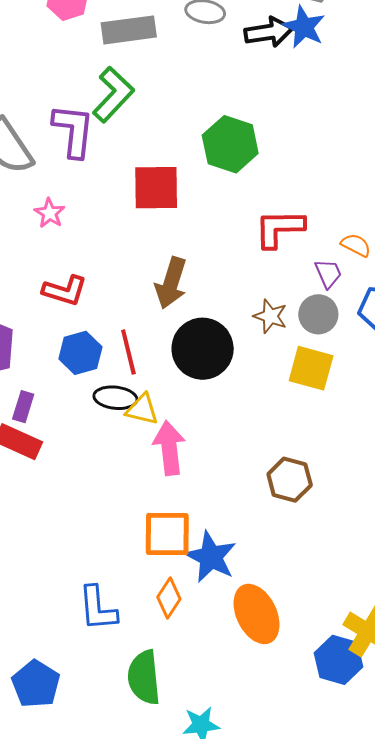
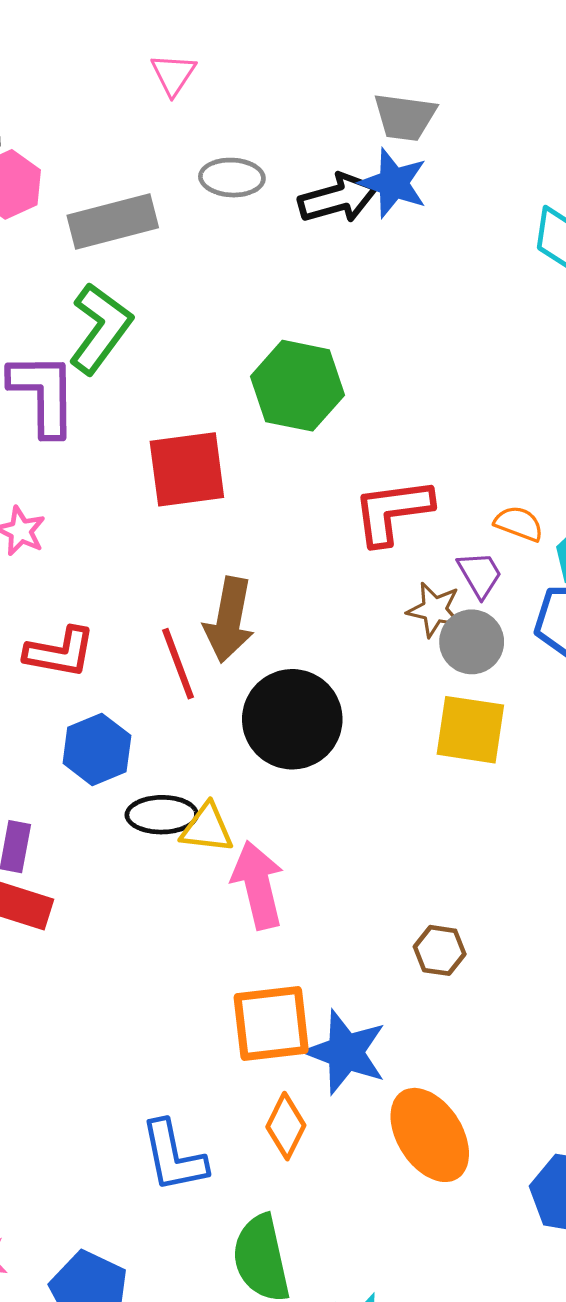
brown star: (270, 316) -> (434, 610), moved
red line: (128, 352) -> (178, 664), moved
brown hexagon: (290, 480) -> (440, 950), moved, size x0.7

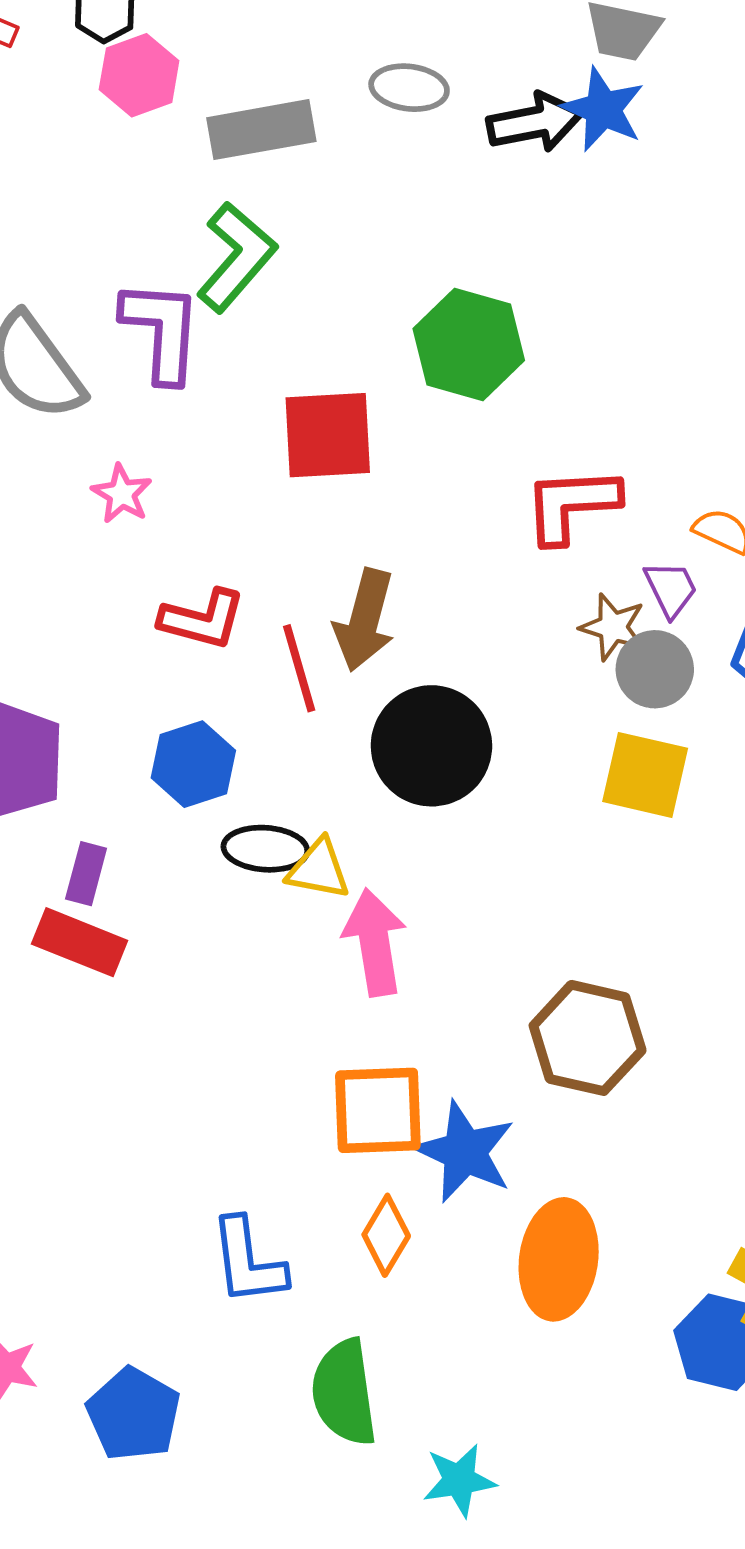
red L-shape: (60, 652) -> (202, 619), moved
brown hexagon: (440, 950) -> (588, 1038), size x1.8
orange ellipse: (430, 1135) -> (559, 1259), turned 36

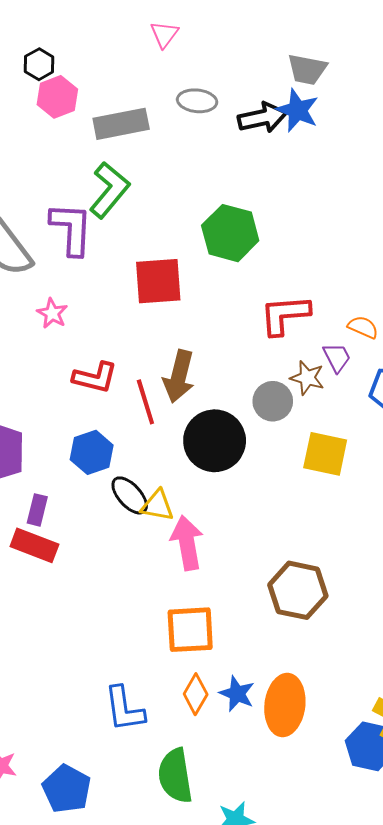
gray circle: (655, 669) -> (273, 401), moved
black ellipse: (265, 849) -> (130, 495), turned 45
blue star: (465, 1152) -> (237, 694), moved, size x0.7

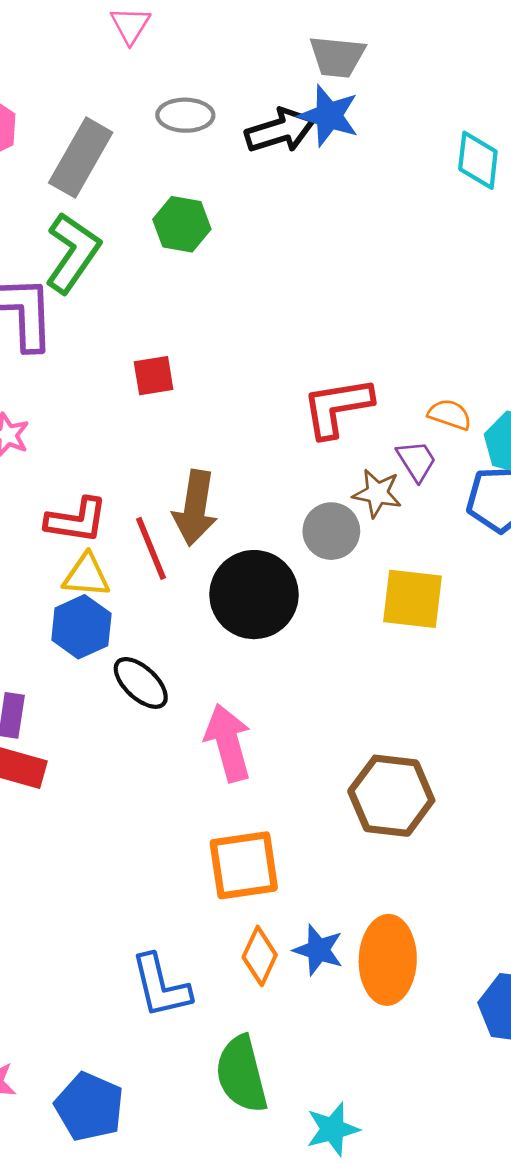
gray rectangle: (121, 124) -> (81, 158), turned -44
green hexagon: (230, 233) -> (182, 224), moved, size x0.7
red square: (158, 281) -> (154, 376), size x0.6
yellow triangle: (157, 506) -> (86, 575), moved

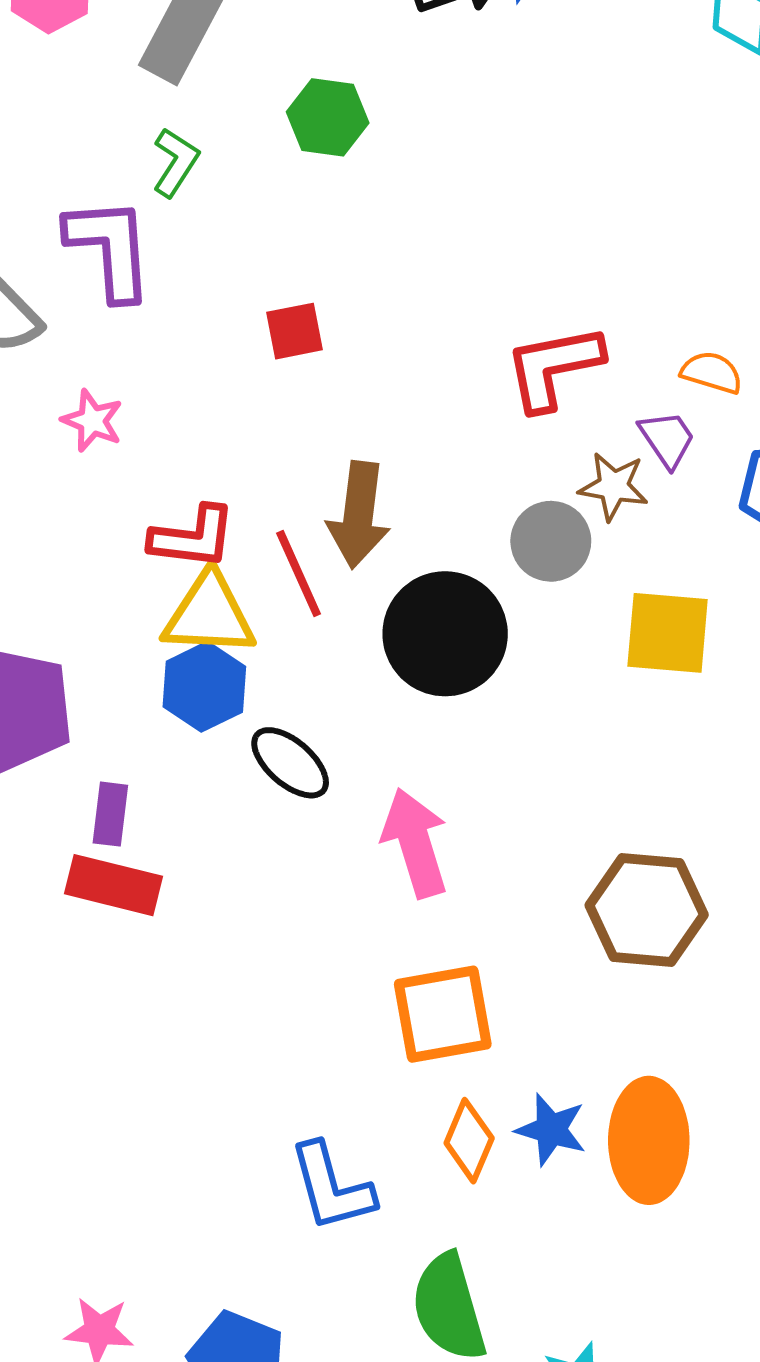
green L-shape: (73, 253) -> (176, 162), size x0.6
yellow triangle: (86, 575) -> (209, 614), size x1.4

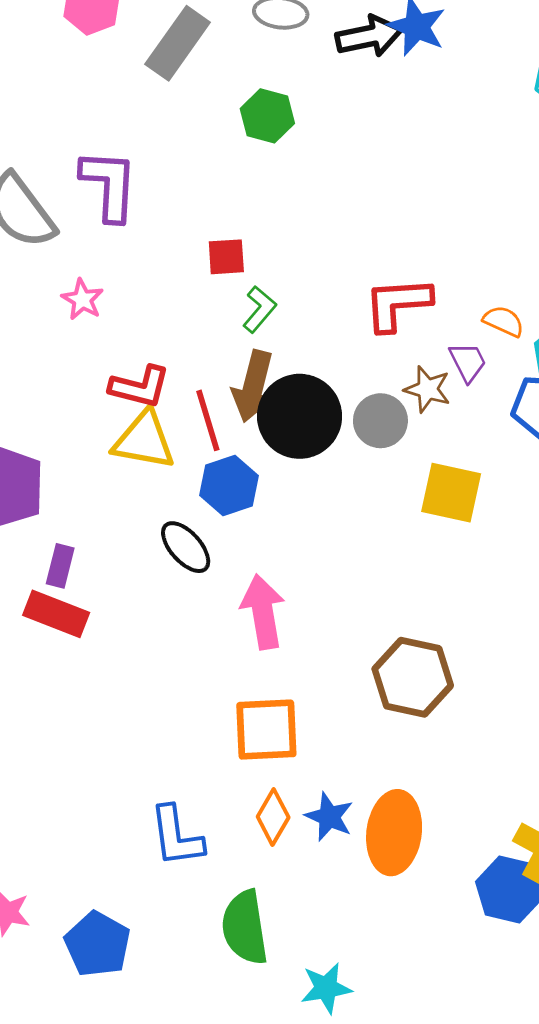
green L-shape: (176, 162) -> (259, 309), moved
black circle: (445, 634) -> (300, 416), moved
blue hexagon: (204, 687) -> (229, 486), moved

